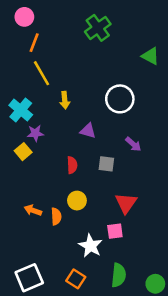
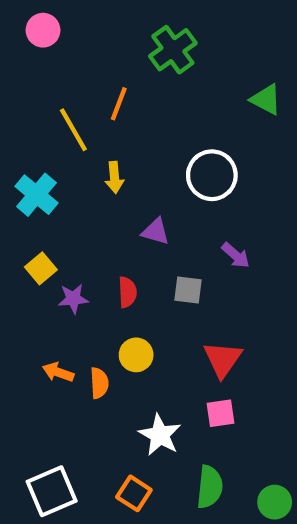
orange line: (34, 43) -> (119, 104), moved
purple star: (35, 133) -> (73, 299), moved
pink square: (115, 231) -> (220, 413), moved

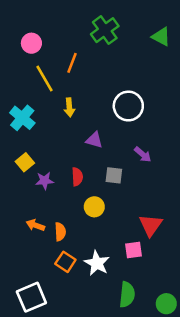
pink circle: (43, 30) -> (31, 43), moved
green triangle: (266, 99) -> (161, 37), moved
yellow circle: (136, 355) -> (94, 207), moved
red triangle: (223, 359) -> (151, 225), moved
orange square: (134, 493) -> (65, 262), moved

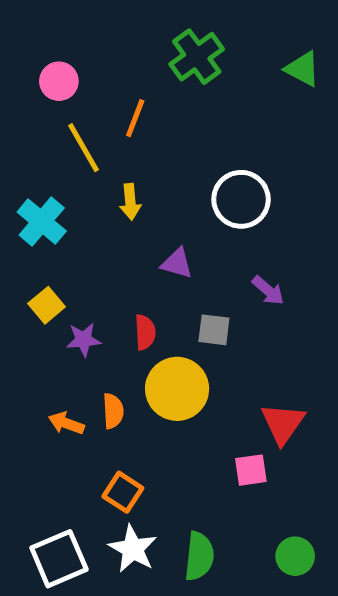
yellow circle: (94, 207) -> (177, 389), size x1.6
orange semicircle: (60, 232) -> (113, 411), moved
white star: (97, 263) -> (133, 549), moved
green semicircle: (127, 295) -> (199, 556), moved
green circle: (166, 304) -> (295, 556), moved

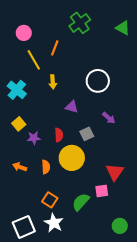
gray square: (214, 330) -> (87, 134), turned -32
orange arrow: (66, 423) -> (20, 167), moved
green semicircle: (199, 556) -> (81, 202), moved, turned -144

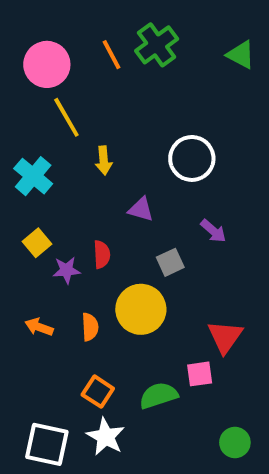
pink circle: (24, 33) -> (47, 64), size x1.5
orange line: (55, 48) -> (112, 55), moved, turned -49
red semicircle: (59, 135) -> (102, 254), moved
green semicircle: (81, 202) -> (159, 395), turned 30
white square: (24, 227) -> (47, 444), turned 35

